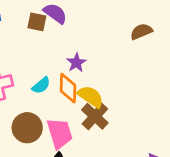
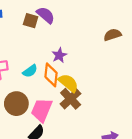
pink trapezoid: (60, 133) -> (42, 110), turned -145

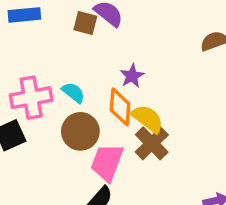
cyan semicircle: (30, 71) -> (73, 93), moved, turned -104
brown circle: (16, 104) -> (80, 131), moved

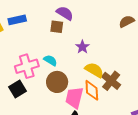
brown square: (85, 23) -> (57, 27), moved
orange diamond: (120, 107) -> (92, 90), moved
brown cross: (152, 143) -> (111, 81), moved

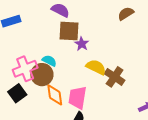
brown square: (57, 27) -> (69, 31), moved, size x1.5
brown circle: (57, 82) -> (42, 75), moved
orange diamond: (92, 90) -> (55, 95), moved

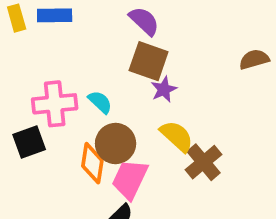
brown circle: (42, 75) -> (116, 143), moved

